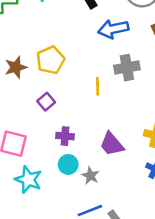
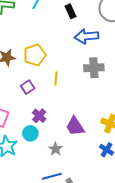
yellow line: (98, 86) -> (56, 78), moved
purple cross: (65, 136) -> (39, 116), turned 32
cyan circle: (68, 164) -> (30, 133), moved

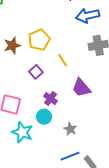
yellow line: (56, 78) -> (63, 60), turned -32
purple trapezoid: (75, 126) -> (81, 88), moved

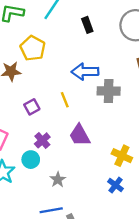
blue arrow: (88, 16) -> (85, 72), moved
yellow pentagon: (39, 40) -> (33, 48), moved, turned -30

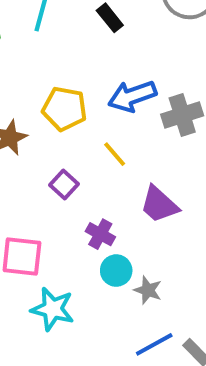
yellow pentagon: (33, 48) -> (65, 109), moved
cyan circle: (31, 160) -> (116, 271), moved

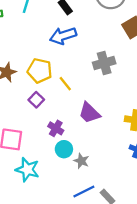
blue arrow: (132, 96) -> (63, 36), moved
yellow pentagon: (65, 109) -> (40, 71), moved

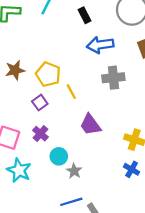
blue arrow: (63, 36) -> (100, 45), moved
purple cross: (56, 128) -> (40, 134), moved

